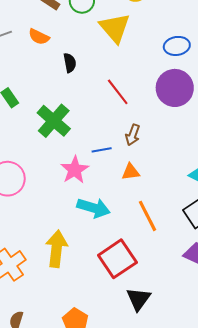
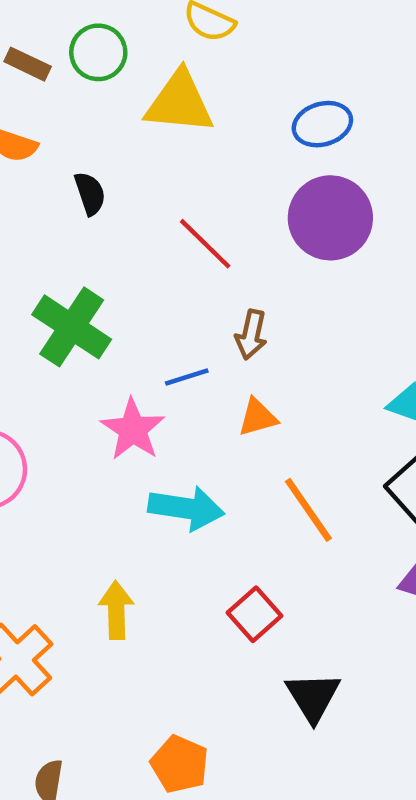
yellow triangle: (115, 28) -> (179, 103), turned -36
yellow arrow: (56, 249) -> (116, 610), size x0.7
red square: (117, 259) -> (255, 614), size x0.6

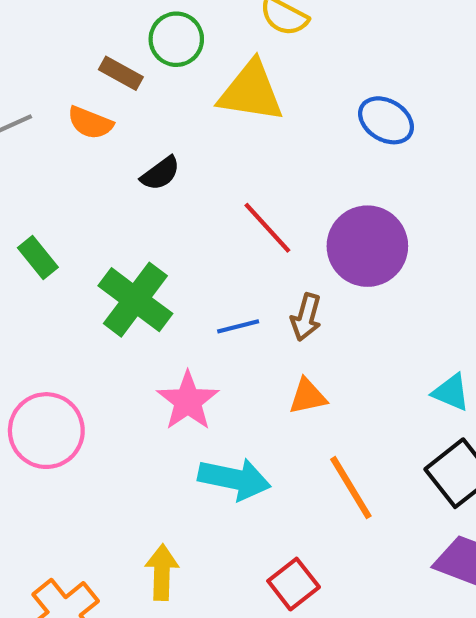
brown rectangle: (28, 64) -> (121, 73), moved
blue ellipse: (322, 124) -> (386, 120), turned 44
black semicircle: (90, 194) -> (160, 173), turned 69
purple circle: (330, 218) -> (367, 246), moved
blue line: (187, 377) -> (238, 326), moved

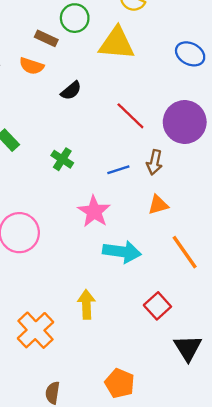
green cross: (135, 300) -> (62, 159), size x0.6

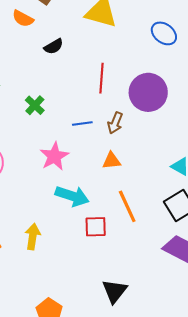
red line: (130, 116) -> (102, 78), turned 40
red square: (157, 306) -> (96, 227), moved, turned 30

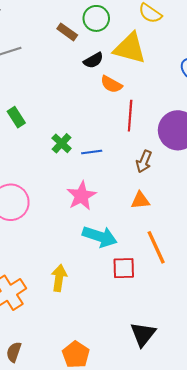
orange semicircle: (23, 19) -> (111, 84), moved
black semicircle: (54, 46) -> (93, 60), moved
blue line: (82, 124) -> (92, 152), moved

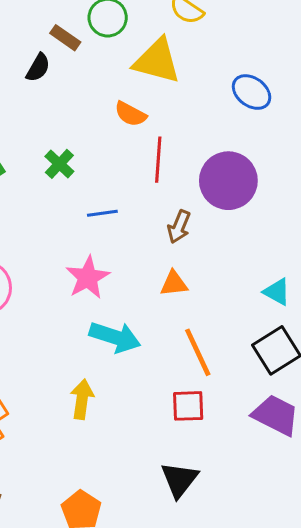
black semicircle: (93, 60) -> (38, 68), moved, turned -30
green cross: (62, 143) -> (59, 164), moved
red square: (124, 268) -> (188, 406), moved
yellow arrow: (59, 278) -> (82, 399), moved

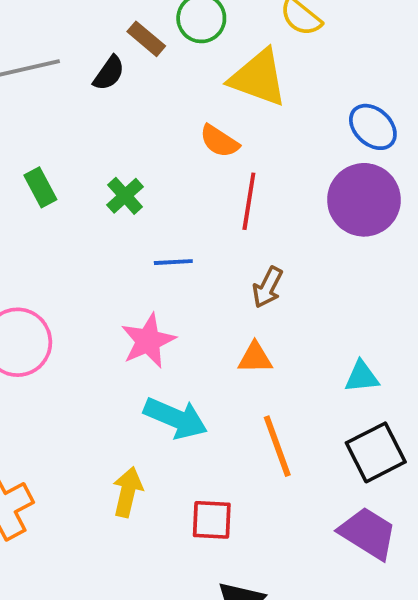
purple circle: (228, 181) -> (364, 200), moved
cyan triangle: (277, 292) -> (362, 377), moved, turned -40
red square: (188, 406) -> (212, 520), moved

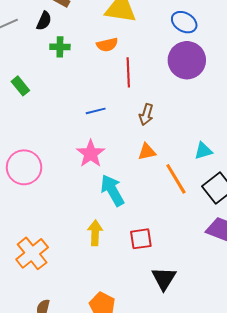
orange semicircle: (219, 141) -> (107, 45), turned -35
green cross: (125, 196) -> (60, 47), moved, turned -36
cyan arrow: (176, 418) -> (112, 190), turned -132
orange line: (277, 446) -> (176, 179), moved

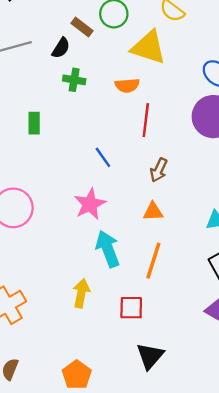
green rectangle: (20, 86) -> (34, 123), moved, turned 30
blue line: (96, 111) -> (103, 157), turned 60
orange line: (176, 179) -> (153, 261), moved, turned 40

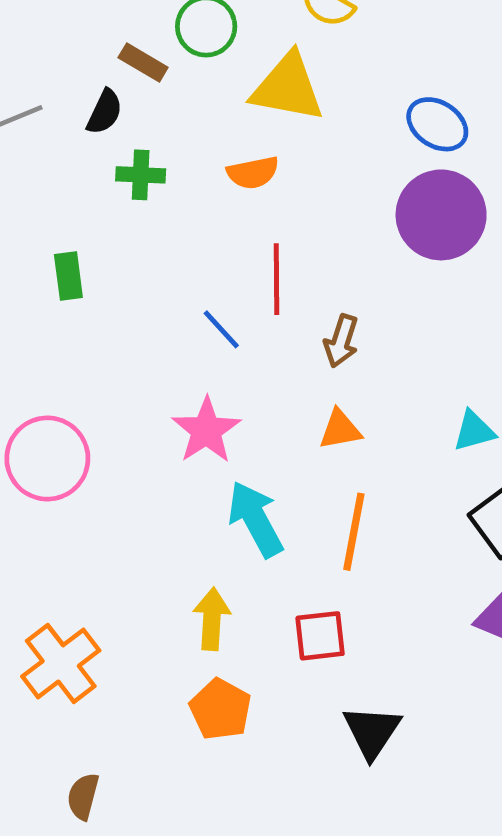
red line: (146, 120) -> (276, 279), moved
orange pentagon: (77, 375) -> (220, 709), moved

